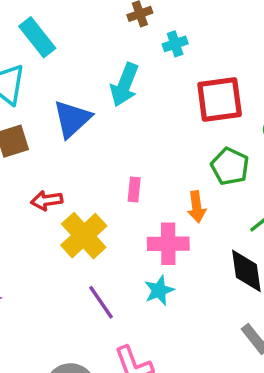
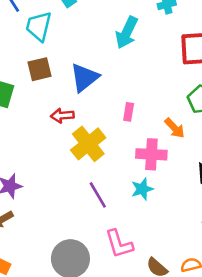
blue triangle: (72, 119) -> (85, 78), moved
orange arrow: (197, 207) -> (175, 128), turned -40

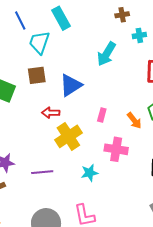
orange arrow: (175, 128) -> (134, 121), moved
cyan star: (142, 189) -> (90, 173), moved
purple line: (98, 195) -> (42, 172), moved, turned -70

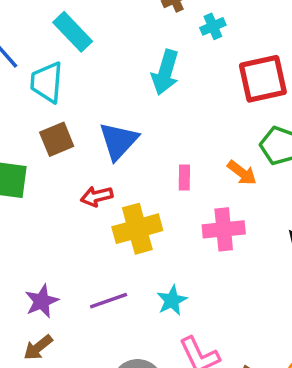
yellow cross: (68, 136) -> (137, 229), turned 32
cyan star: (90, 173) -> (172, 300), moved

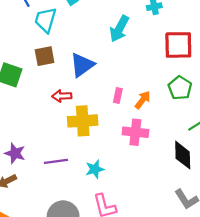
orange arrow: (242, 173) -> (143, 100), moved, turned -102
purple star: (42, 301) -> (15, 153), turned 30

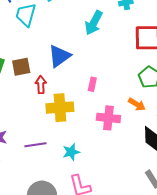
brown square: (45, 56) -> (21, 67), moved
red arrow: (62, 96) -> (41, 85), turned 90
orange arrow: (143, 100) -> (137, 104), moved, turned 84

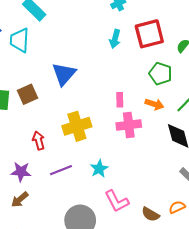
cyan arrow: (94, 23) -> (115, 39), moved, size x0.7
pink rectangle: (92, 84) -> (120, 100), moved
red arrow: (41, 85) -> (39, 140), moved

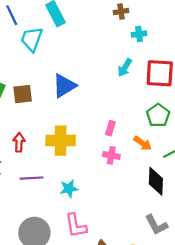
pink cross: (129, 125) -> (111, 155), size x0.7

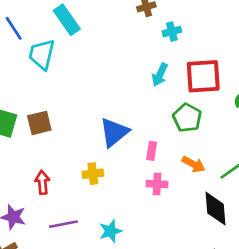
blue triangle: (64, 86) -> (114, 132), moved
green pentagon: (158, 115) -> (187, 118), moved
yellow cross: (61, 141) -> (93, 174), size x0.6

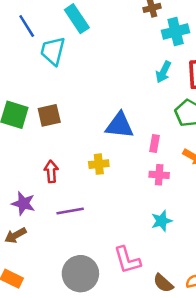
cyan cross: (172, 32) -> (176, 32), size x1.5
blue triangle: (114, 132) -> (120, 125), turned 44
cyan star: (110, 231) -> (162, 221), moved

